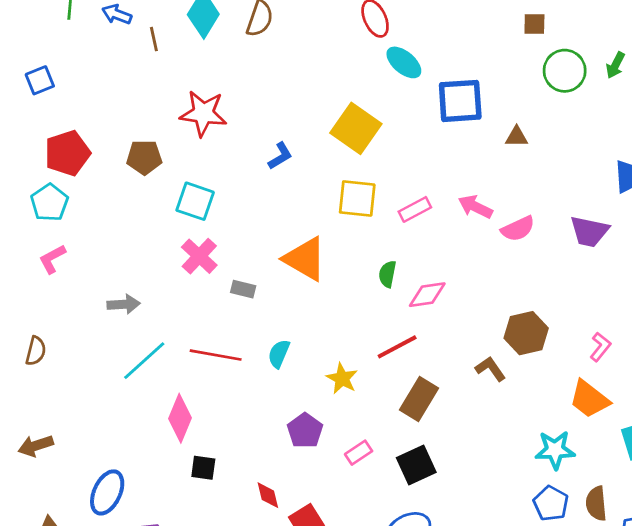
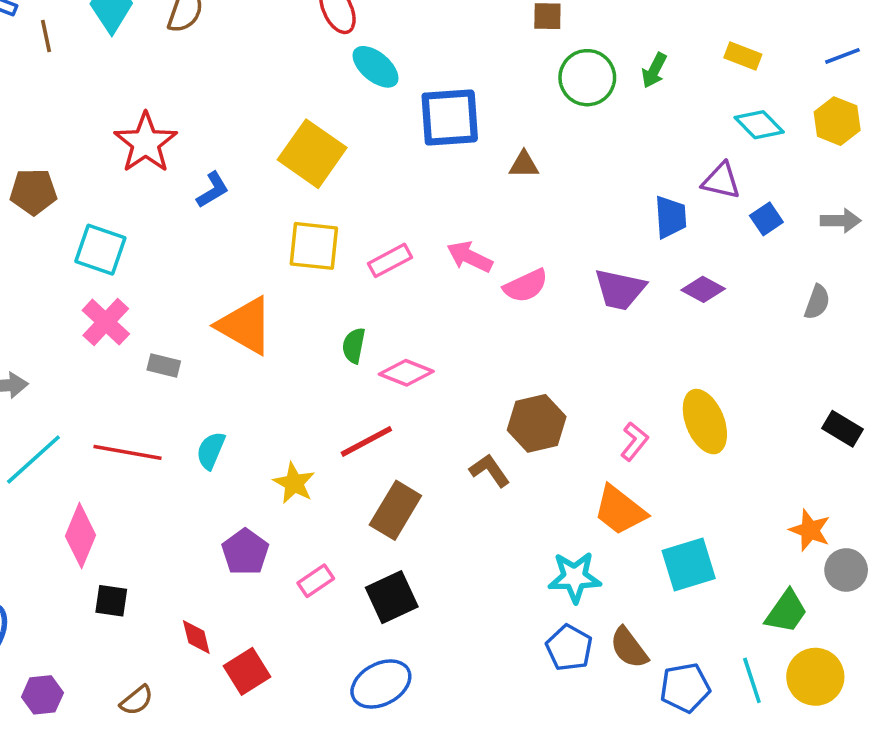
red star: (203, 113) -> (146, 143), moved, turned 30
pink diamond: (427, 295) -> (406, 373), turned 30
brown semicircle: (596, 503) -> (629, 648), turned -32

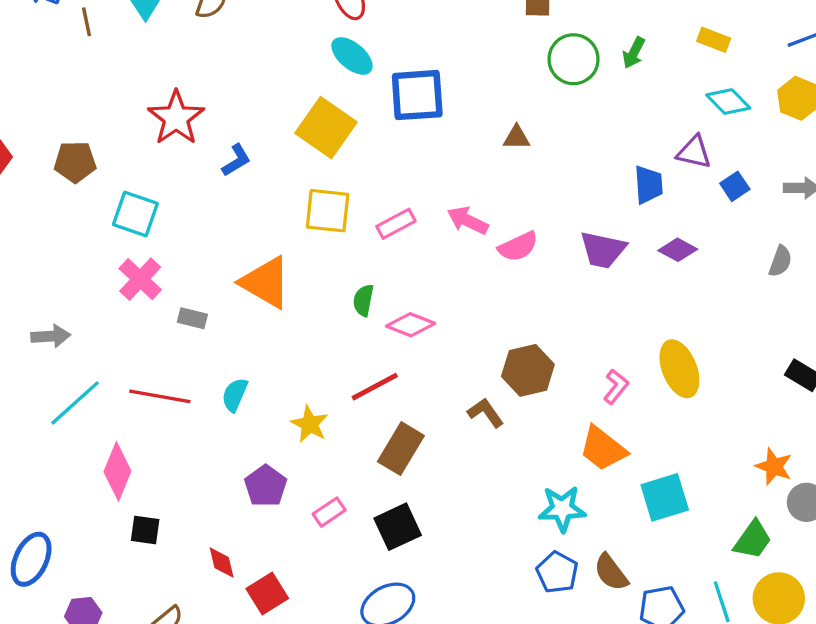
cyan ellipse: (375, 67) -> (352, 56), moved
blue square: (450, 117) -> (417, 95), moved

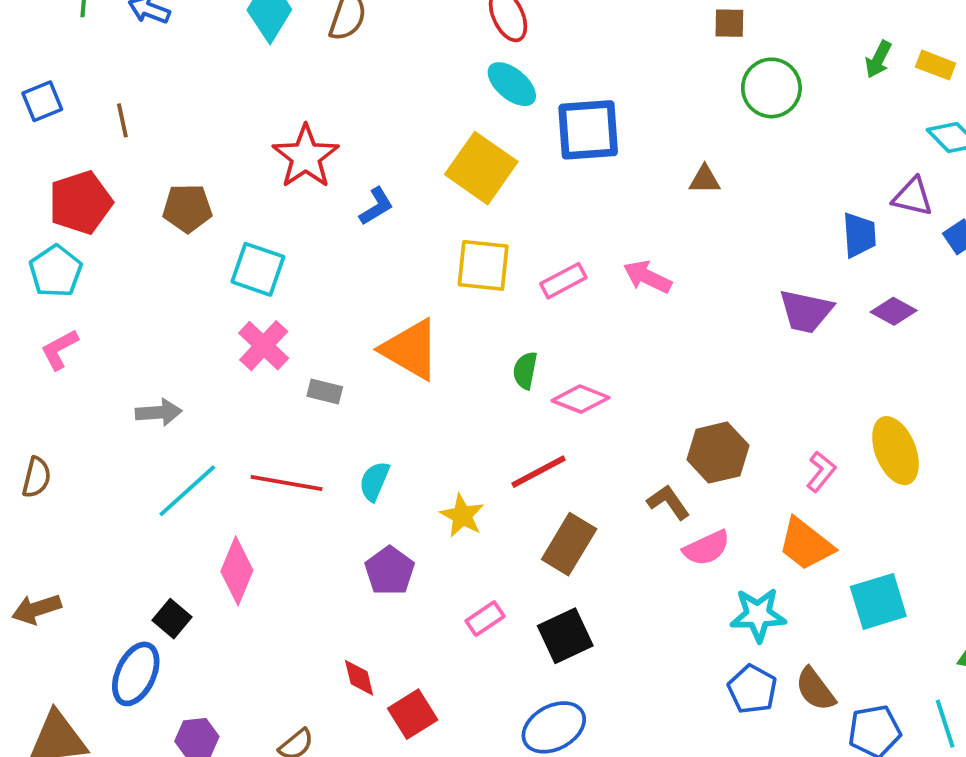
brown line: (86, 22) -> (122, 120), moved
green arrow: (634, 53) -> (878, 59), moved
pink semicircle: (518, 247) -> (707, 548), moved
purple pentagon: (266, 486) -> (390, 571), moved
black square: (145, 530) -> (172, 619), moved, turned 32

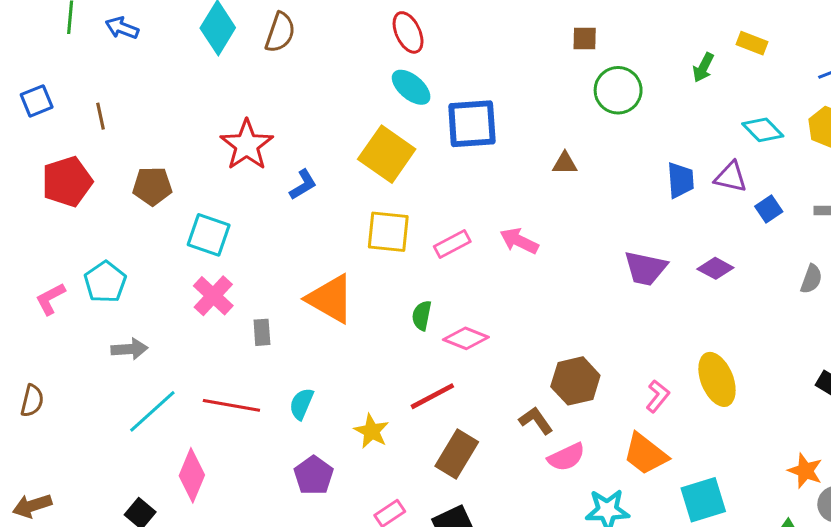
yellow rectangle: (936, 65) -> (752, 43), moved
blue trapezoid: (859, 235) -> (680, 180), moved
cyan pentagon: (56, 271) -> (105, 282), moved
gray rectangle: (325, 391) -> (262, 332), turned 72

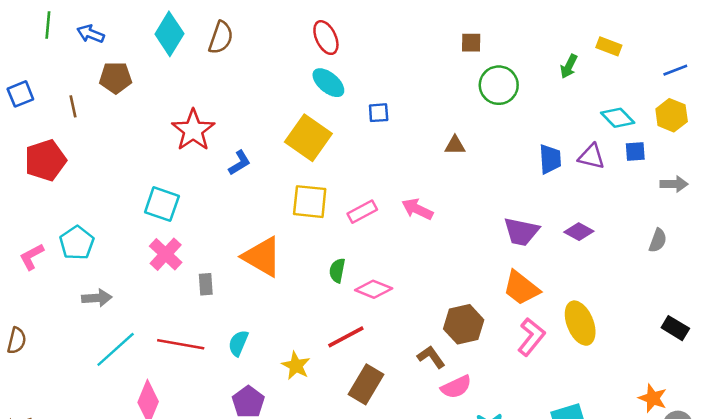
blue square: (472, 124) -> (379, 113), size x0.5
brown pentagon: (152, 186) -> (116, 78), moved
blue square: (769, 209) -> (635, 152), moved, turned 30
pink L-shape: (658, 396) -> (531, 337), size x1.4
orange trapezoid: (645, 454) -> (521, 288), moved

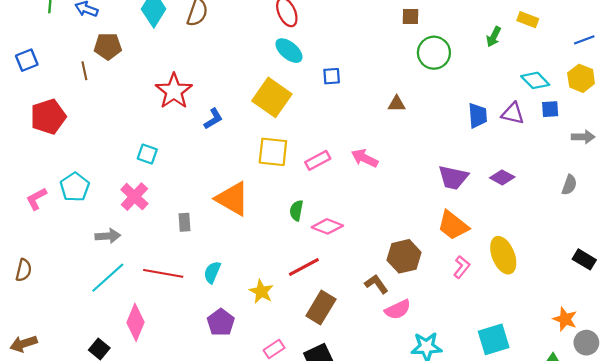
brown line: (73, 106) -> (84, 71), moved
cyan square: (162, 204) -> (147, 154), size x0.7
pink cross: (166, 254) -> (134, 197), moved
gray arrow: (97, 298) -> (108, 236), moved
pink L-shape: (531, 337) -> (462, 267), size x0.7

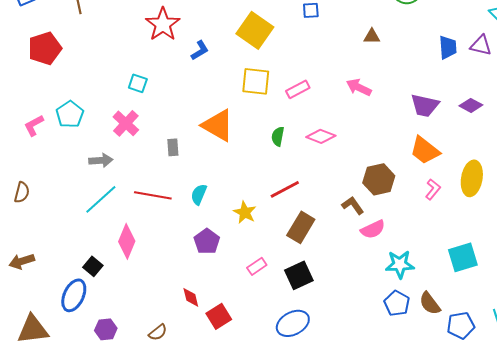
pink arrow: (365, 158) -> (359, 87), moved
pink diamond: (327, 226) -> (321, 136), moved
yellow ellipse: (503, 255) -> (472, 178), turned 32

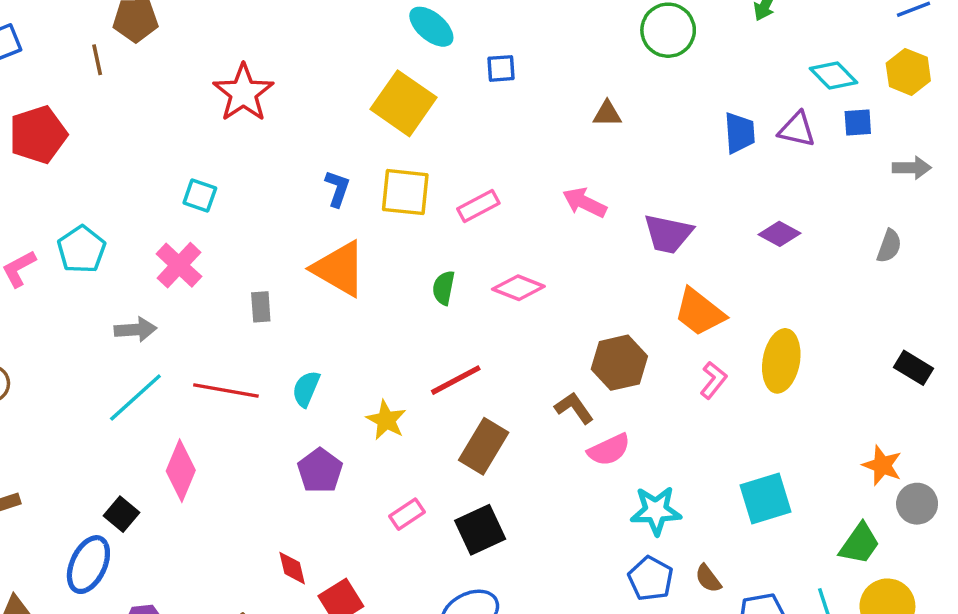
blue L-shape: (200, 50) -> (337, 189), moved, turned -40
purple trapezoid: (425, 105) -> (668, 234), moved
brown semicircle: (430, 303) -> (708, 578), size x0.7

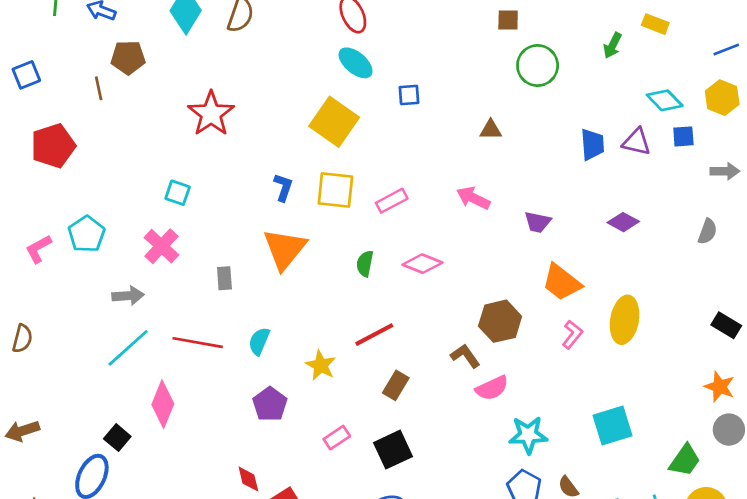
purple trapezoid: (668, 234) -> (538, 222), size x0.7
orange triangle: (339, 269) -> (285, 249), turned 39
brown rectangle: (484, 446) -> (396, 385), size x0.7
orange star: (882, 465) -> (720, 387), moved

